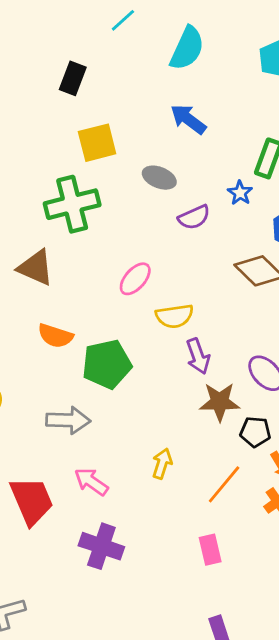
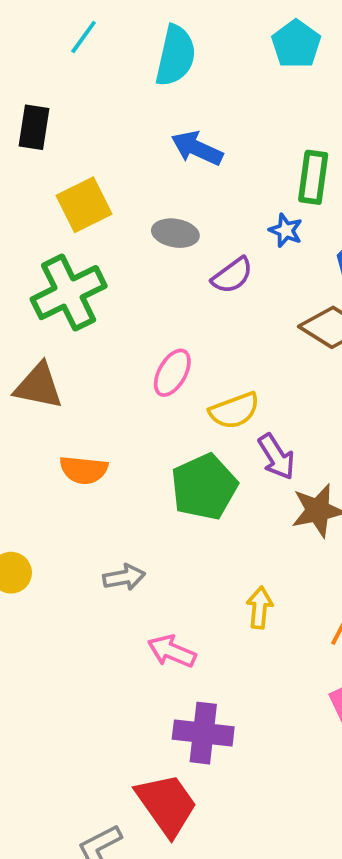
green pentagon: (107, 364) -> (204, 487), moved
gray arrow: (68, 420) -> (124, 577), size x0.7
red trapezoid: (32, 501) -> (167, 805), moved

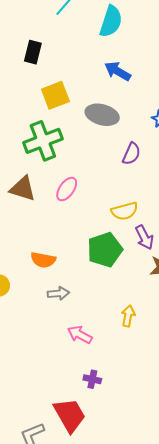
gray ellipse: (175, 233) -> (102, 115), size x1.4
purple semicircle: (232, 275) -> (131, 154), moved, turned -35
pink ellipse: (172, 373) -> (67, 189), moved
orange semicircle: (84, 470) -> (43, 260), moved
purple cross: (203, 733) -> (92, 379), size x0.6

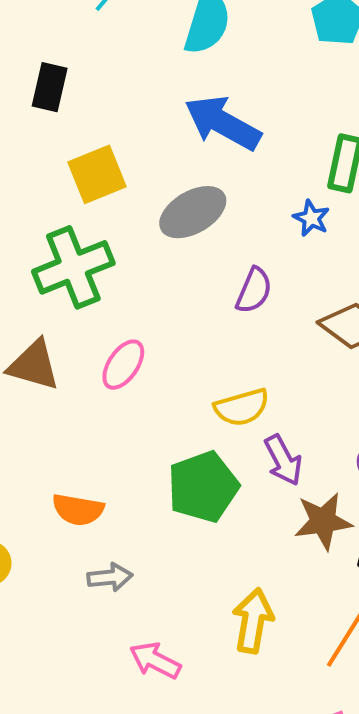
blue arrow: (118, 71) -> (223, 123), size x1.4
gray ellipse: (102, 115) -> (193, 212), turned -44
yellow arrow: (128, 316) -> (253, 621), size x1.4

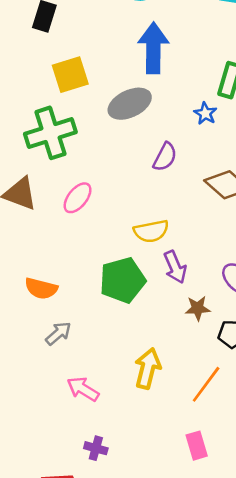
blue arrow: (223, 123) -> (153, 48), turned 57
brown star: (323, 521) -> (198, 308), size x0.7
gray arrow: (110, 577) -> (58, 333), turned -40

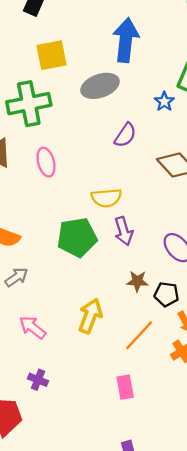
pink ellipse: (78, 198) -> (46, 162), turned -60
brown star: (198, 308) -> (137, 281), moved

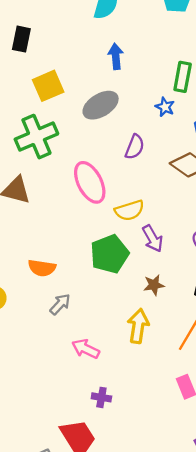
blue arrow: (126, 40) -> (116, 56), size x0.6
pink ellipse: (46, 162) -> (90, 182), moved, size x1.5
brown star: (137, 281) -> (154, 285), moved

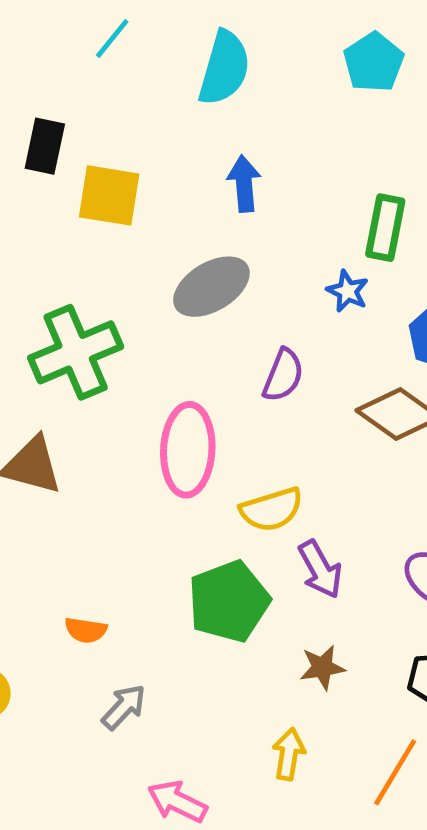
yellow square: (48, 86) -> (109, 195), moved, turned 32
pink ellipse: (90, 182) -> (188, 450), turned 30
orange semicircle: (42, 268) -> (86, 630), size x0.7
yellow arrow: (138, 326) -> (289, 754), size x0.7

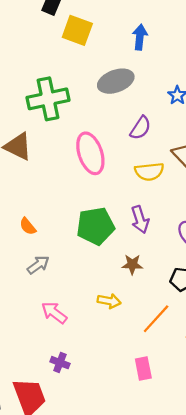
pink ellipse: (188, 450) -> (90, 153), turned -33
yellow semicircle: (272, 509) -> (149, 172), moved
orange semicircle: (86, 630) -> (28, 226), turned 30
yellow arrow: (289, 754) -> (109, 301), turned 80

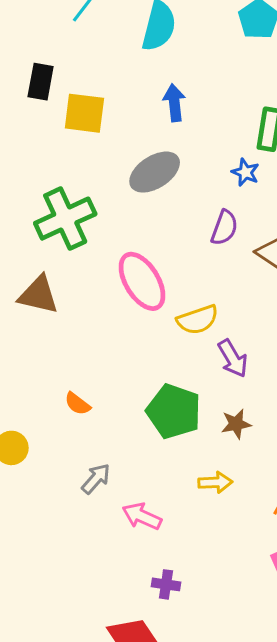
purple semicircle: (141, 128) -> (224, 228), moved
yellow semicircle: (149, 172) -> (198, 320), moved
green pentagon: (96, 226) -> (174, 411), moved, turned -30
gray arrow: (38, 265) -> (96, 479), moved

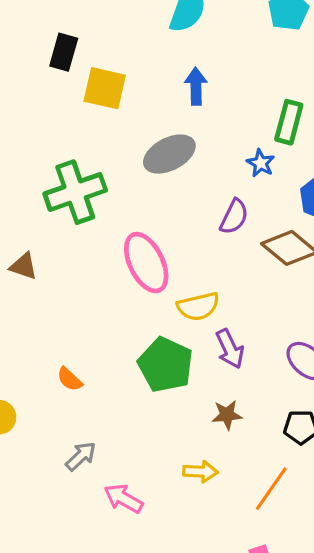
brown triangle: (38, 295) -> (24, 266), moved, size x0.7
green pentagon: (174, 411) -> (165, 365), moved

